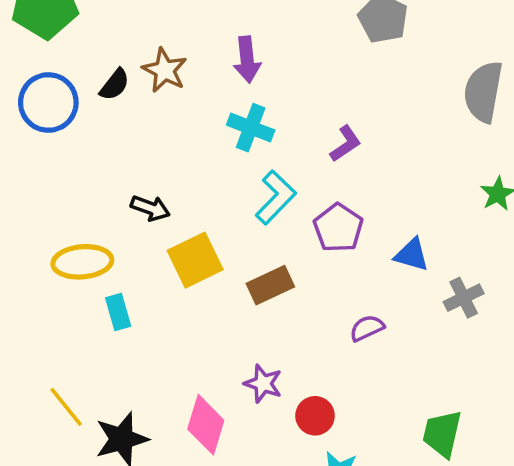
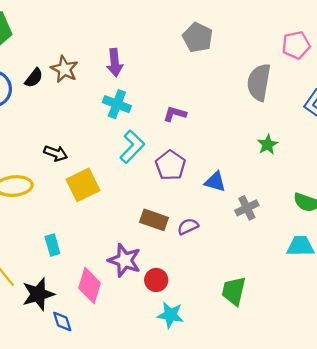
purple L-shape: (345, 144) -> (175, 114), turned -130
brown rectangle: (270, 285) -> (154, 220), moved, turned 44
cyan rectangle: (118, 312) -> (52, 245), moved
purple star: (263, 384) -> (125, 260), size x1.4

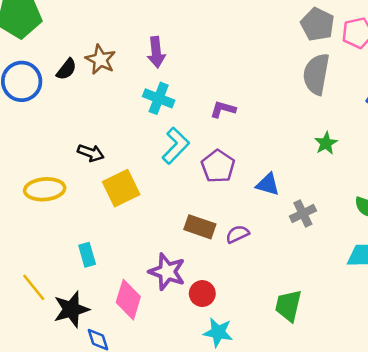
gray pentagon: (198, 37) -> (317, 24), moved

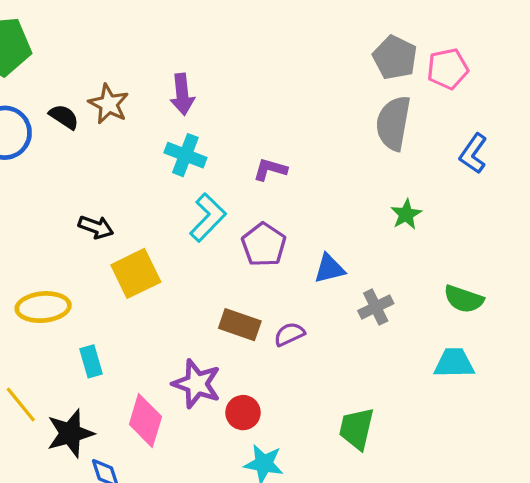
black semicircle: (66, 69) -> (64, 117), turned -95
blue triangle: (268, 184) -> (329, 269), turned -30
yellow ellipse: (45, 189) -> (43, 307), moved

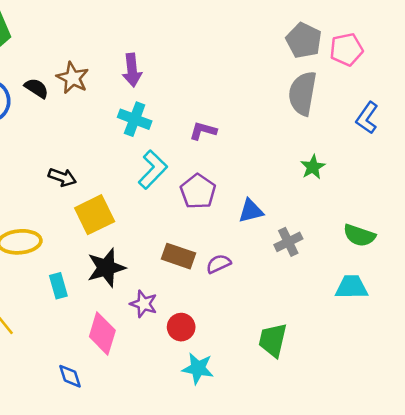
purple star: (197, 384) -> (144, 304), size x0.7
black star: (70, 433) -> (106, 268), moved

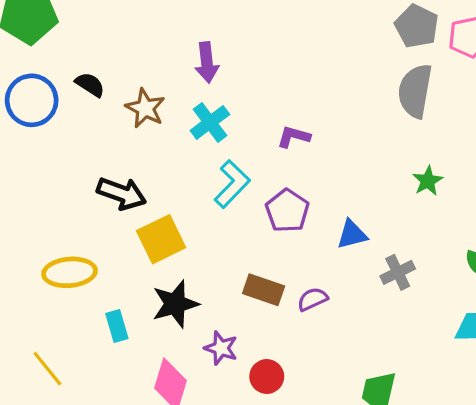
brown star: (73, 78) -> (145, 108), moved
cyan cross: (135, 119) -> (210, 122), turned 32
black arrow: (62, 177) -> (122, 193), size x1.4

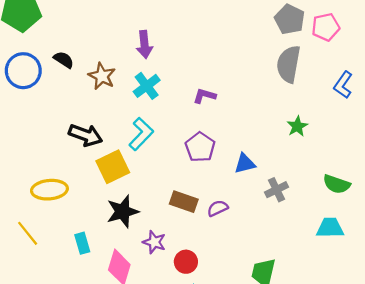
cyan L-shape: (232, 184) -> (141, 134), moved
cyan rectangle: (117, 326) -> (82, 243), moved
yellow line: (47, 369) -> (28, 233), moved

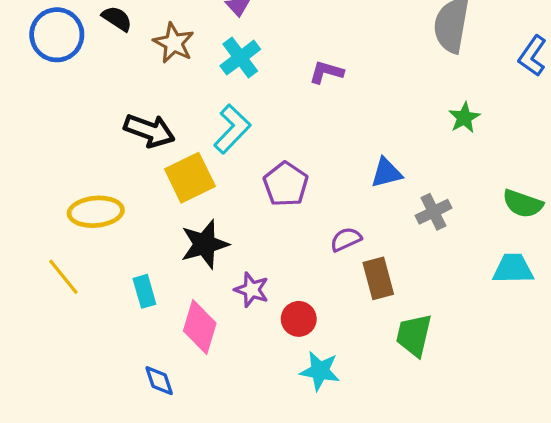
purple pentagon: (200, 147) -> (286, 184), moved
brown rectangle: (184, 202) -> (378, 278), moved, turned 56

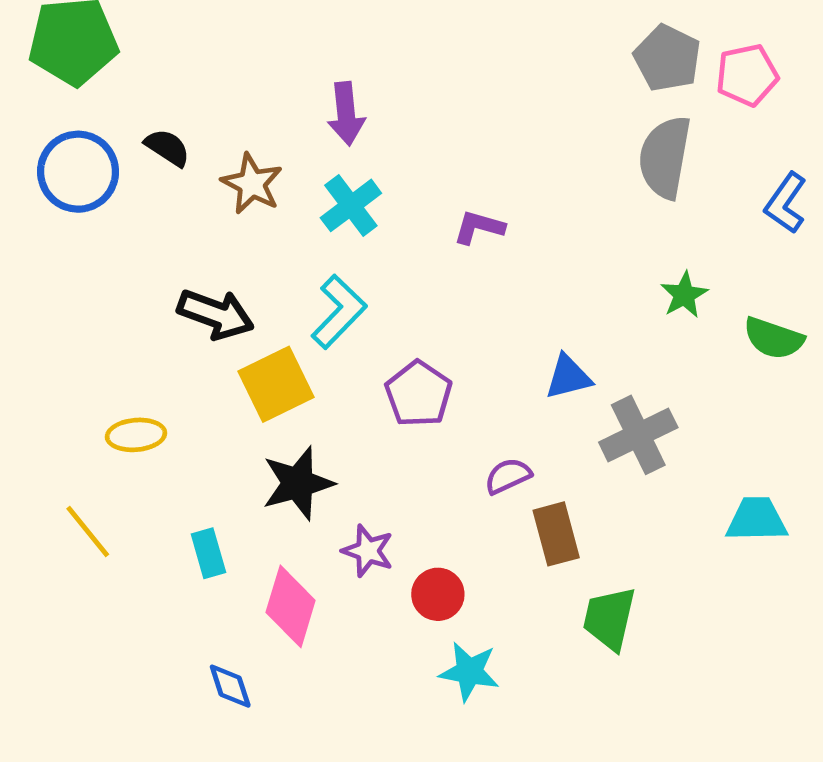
green semicircle: (523, 204) -> (774, 338), moved
yellow ellipse: (96, 212) -> (136, 435), size x0.7
gray cross: (433, 212) -> (638, 435), size x1.4

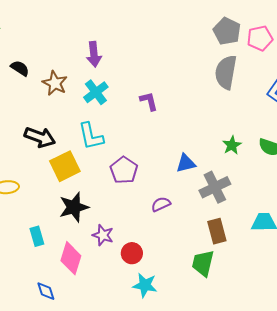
purple L-shape: (479, 227) -> (149, 101), turned 60
green star: (684, 295) -> (232, 145), moved
cyan L-shape: (339, 312) -> (91, 136), turned 124
brown rectangle: (556, 534) -> (217, 231), moved

